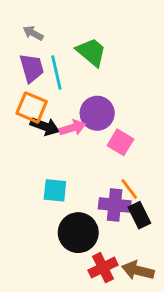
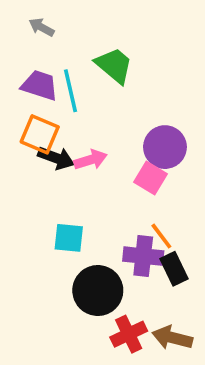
gray arrow: (33, 33) -> (42, 27), moved
purple trapezoid: (32, 68) -> (40, 85), turned -56
purple circle: (97, 113) -> (165, 147), moved

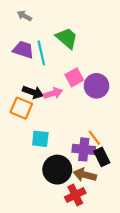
orange square: (40, 134) -> (21, 108), moved
pink square: (150, 178) -> (74, 77), moved, turned 30
brown arrow: (172, 338) -> (85, 175), moved

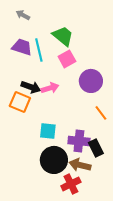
pink square: (74, 77) -> (67, 59), moved
orange line: (94, 138) -> (101, 113), moved
cyan square: (40, 139) -> (48, 131), moved

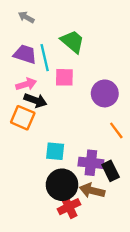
pink square: (67, 59) -> (64, 77), moved, turned 30
pink arrow: (50, 88) -> (26, 84), moved
red cross: (71, 184) -> (69, 207), moved

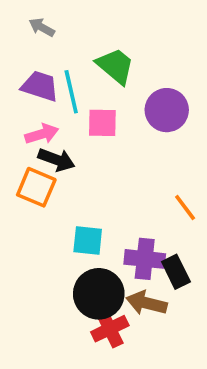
purple circle: (105, 93) -> (167, 110), moved

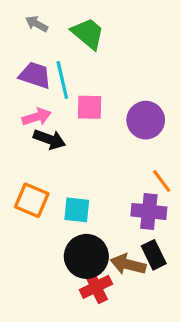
green trapezoid: (115, 66) -> (88, 34), moved
purple circle: (167, 110) -> (146, 120), moved
orange square: (36, 187) -> (32, 200), moved
purple cross: (145, 259) -> (149, 211), moved
black rectangle: (176, 272) -> (154, 255), moved

